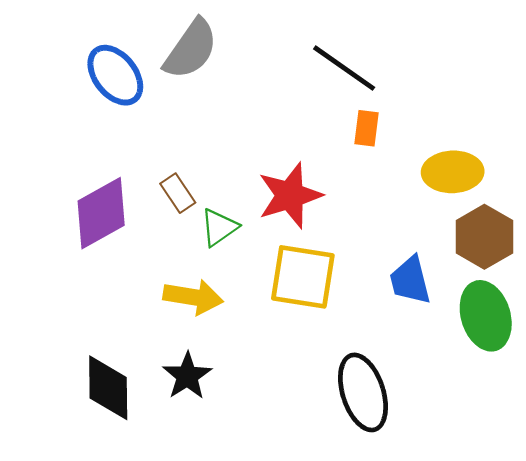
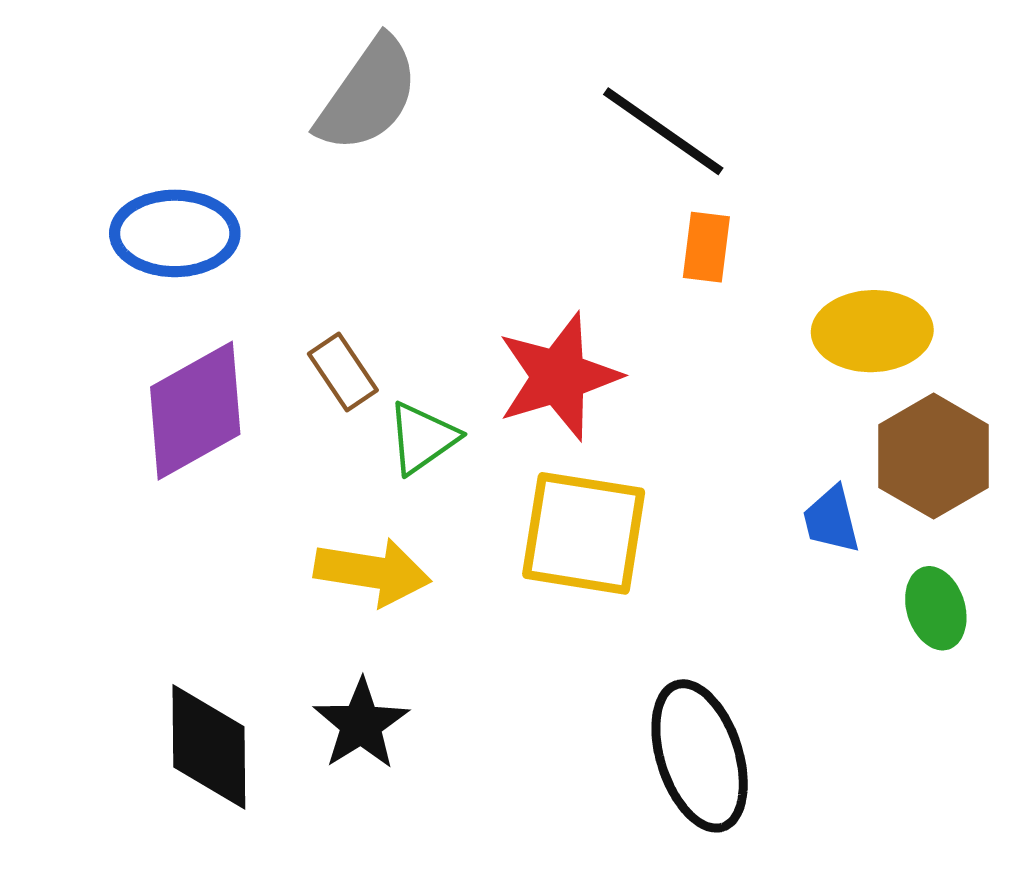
blue ellipse: (115, 75) -> (175, 233), moved, turned -52
blue trapezoid: (410, 280) -> (831, 520), moved, size x0.7
green ellipse: (486, 316) -> (936, 608), size x0.6

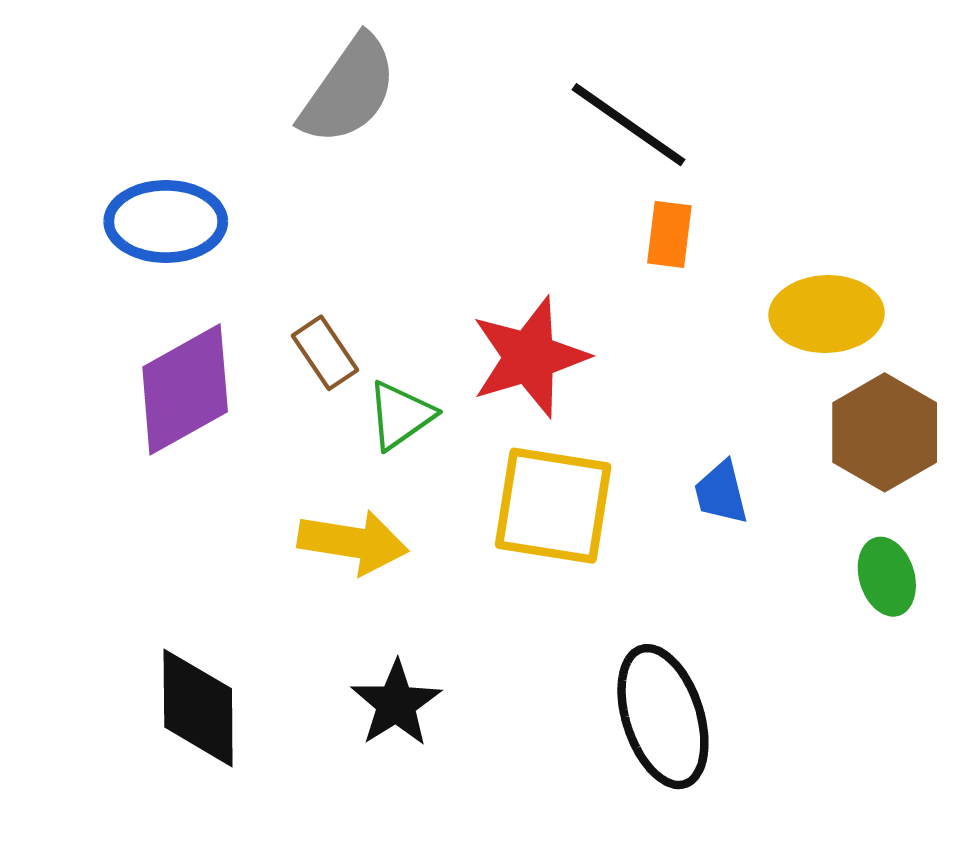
blue trapezoid: (831, 520) -> (721, 493), moved
black star: (361, 724) -> (396, 704), moved

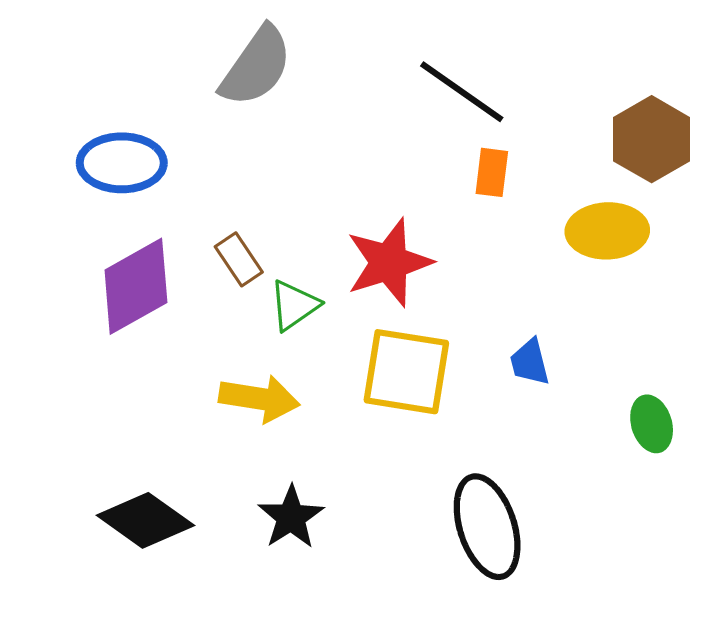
brown hexagon: (885, 432) -> (652, 139), moved
black diamond: (198, 708) -> (145, 520), turned -54

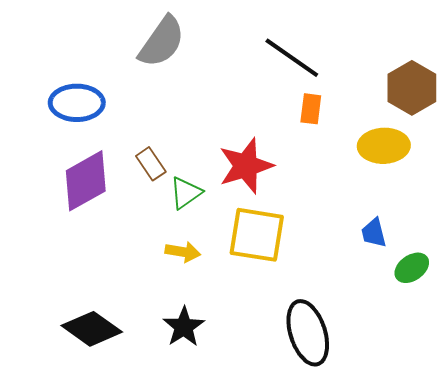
blue trapezoid: (530, 362) -> (374, 233), moved
yellow arrow: (259, 399) -> (183, 252), moved, size x0.7
green ellipse: (652, 424) -> (412, 268), turned 72

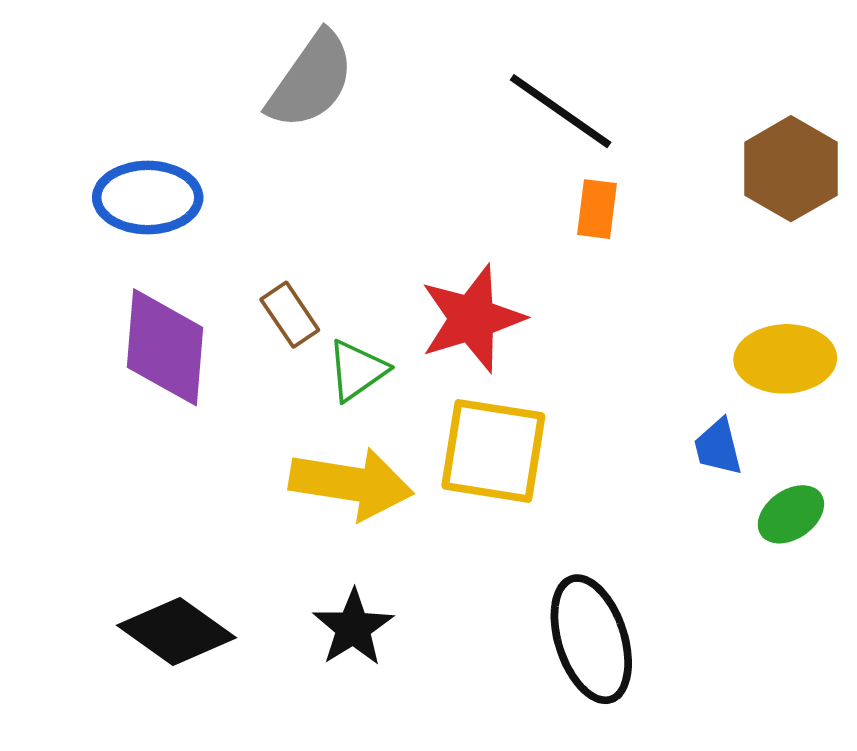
yellow ellipse: (384, 146) -> (785, 359), moved
purple diamond: (86, 181) -> (165, 347), turned -56
yellow arrow: (183, 252) -> (351, 484), size x1.8

